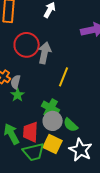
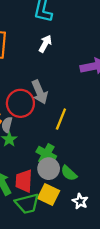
red circle: (27, 45) -> (20, 103), moved
gray arrow: (45, 53) -> (40, 92), turned 145
white star: (81, 150) -> (80, 201), size x0.6

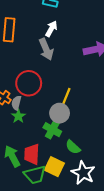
gray arrow: (40, 92) -> (46, 49), moved
gray circle: (49, 169) -> (60, 113), moved
white star: (80, 201) -> (83, 173), size x1.6

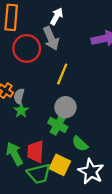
red circle: (29, 83) -> (27, 48), moved
yellow line: (66, 98) -> (62, 74), moved

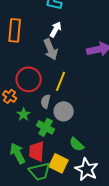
red circle: (27, 48) -> (29, 79), moved
gray semicircle: (19, 96) -> (46, 101), moved
green cross: (58, 125) -> (46, 127), moved

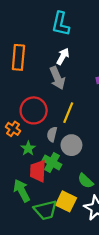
red trapezoid: (37, 151) -> (38, 171), moved

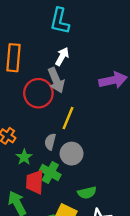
red circle: (34, 110) -> (38, 93), moved
green semicircle: (86, 181) -> (87, 193), turned -56

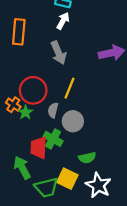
white arrow: (62, 57) -> (63, 21), moved
red circle: (38, 93) -> (33, 90), moved
green star: (24, 157) -> (25, 112), moved

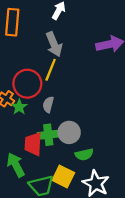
yellow line: (70, 88) -> (51, 70), moved
gray circle: (73, 121) -> (69, 132), moved
green cross: (53, 139) -> (48, 135), turned -36

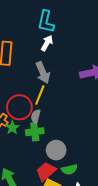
gray semicircle: (48, 105) -> (36, 116), moved
green cross: (48, 135) -> (35, 132), moved
red trapezoid: (33, 144) -> (46, 171), moved, turned 45

